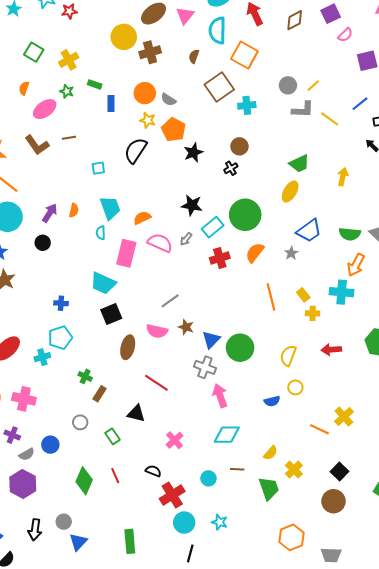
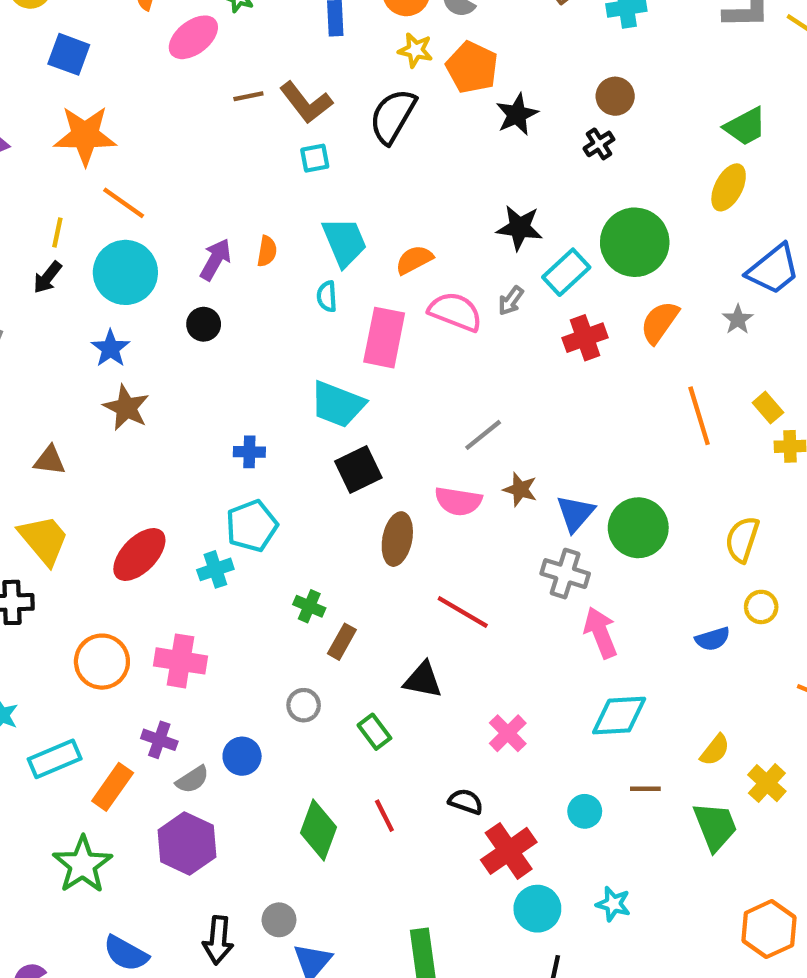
brown L-shape: (37, 145) -> (306, 102), moved

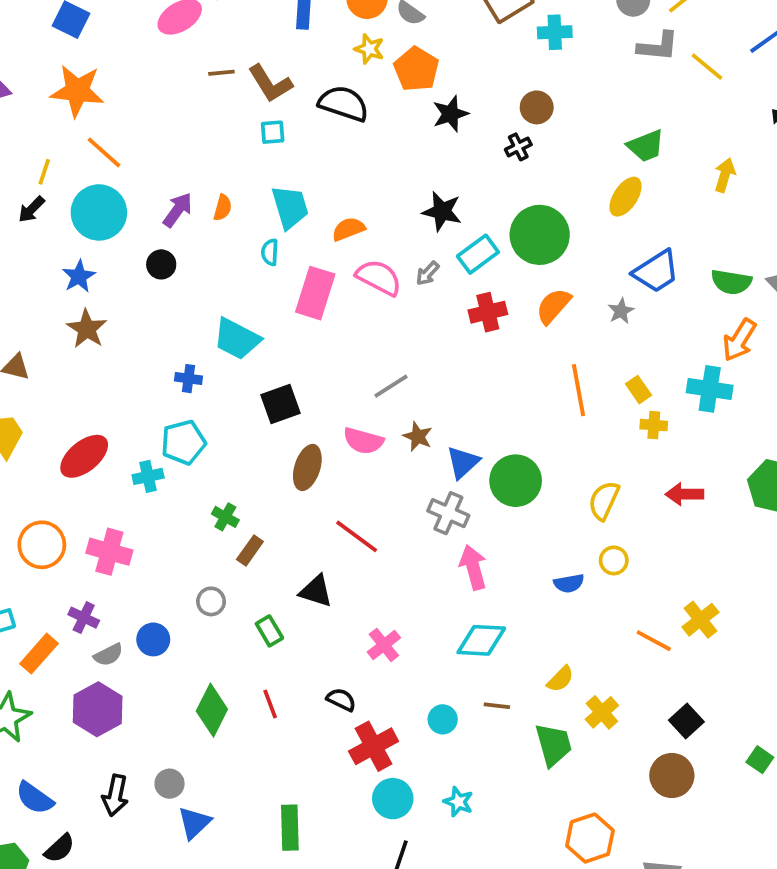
black semicircle: (393, 116) -> (344, 103), turned 72
cyan trapezoid: (338, 404) -> (237, 339), moved

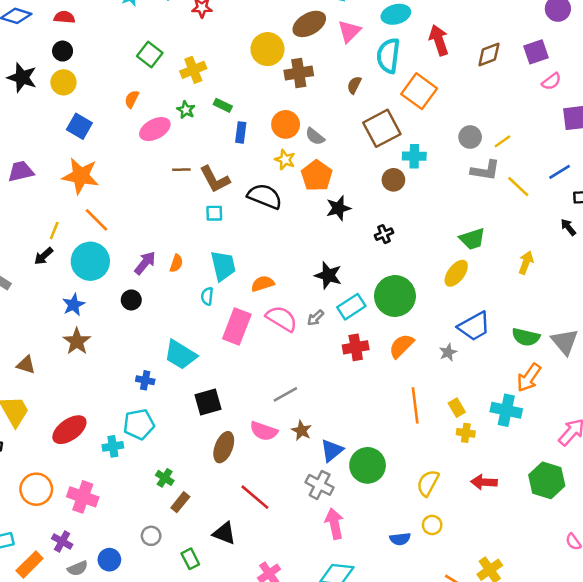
brown circle: (537, 107) -> (393, 180), moved

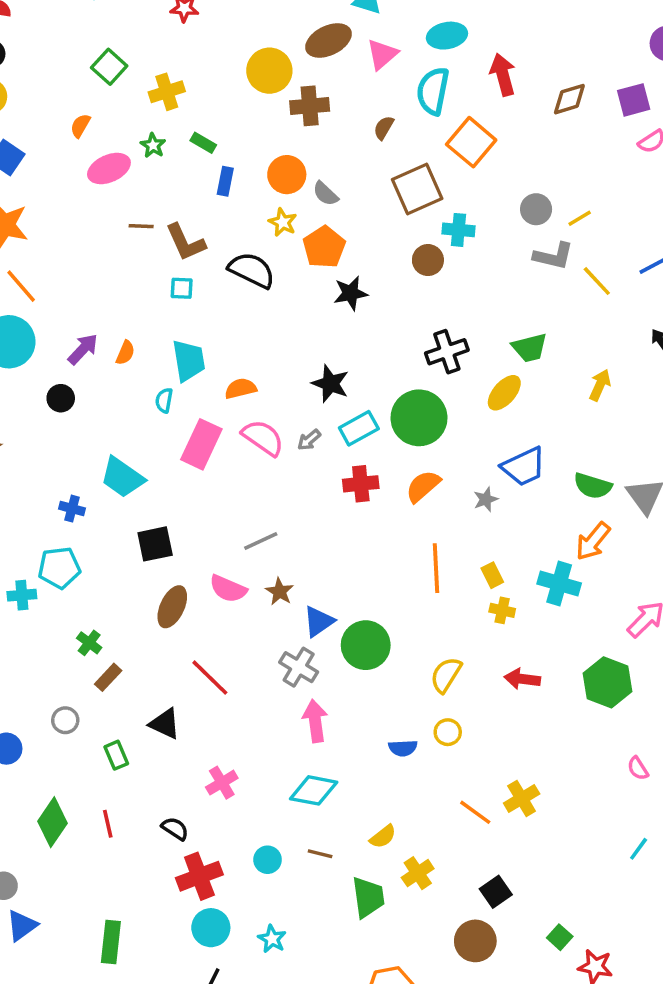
black cross: (384, 234) -> (447, 352), moved, size x1.6

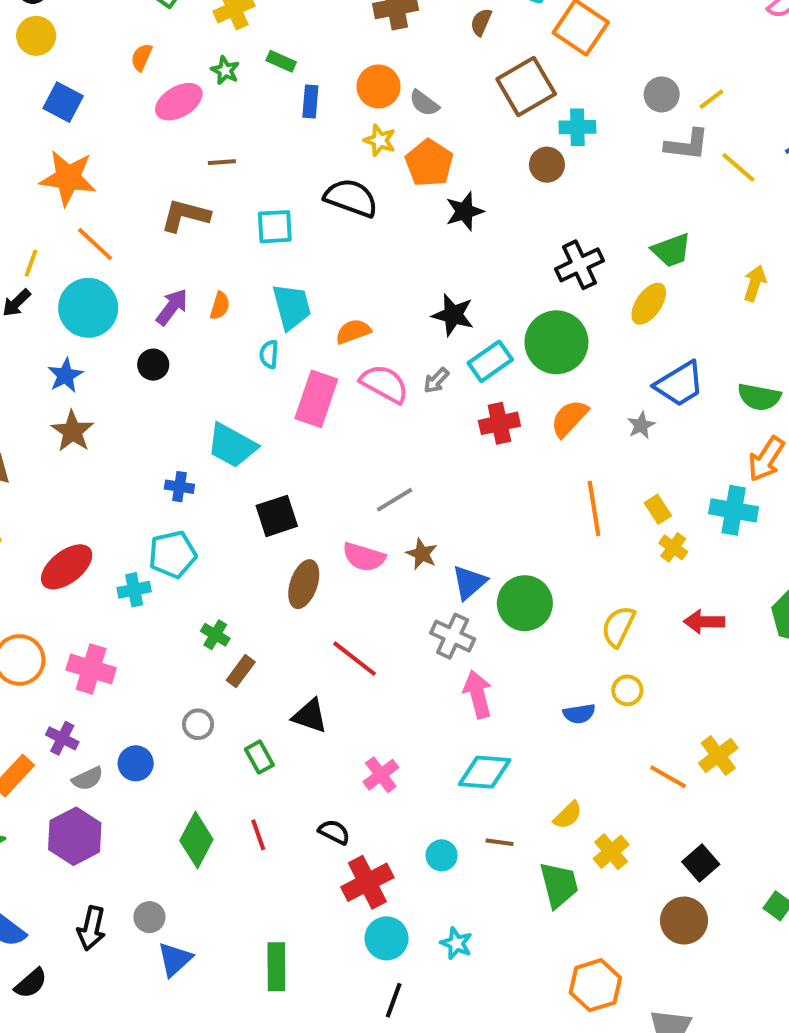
brown L-shape: (186, 242) -> (185, 215), moved, turned 135
cyan square: (182, 288) -> (275, 227), size x1.4
yellow cross: (502, 610) -> (673, 547), turned 30

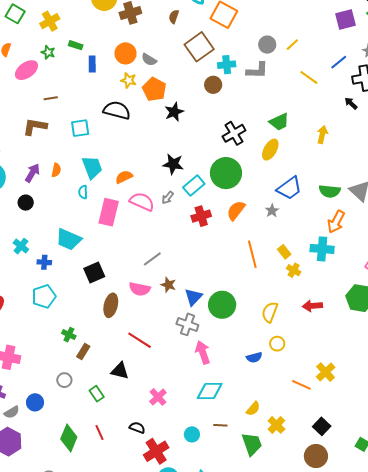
gray L-shape: (687, 145) -> (257, 70), moved
cyan cross: (134, 590) -> (21, 246), moved, turned -35

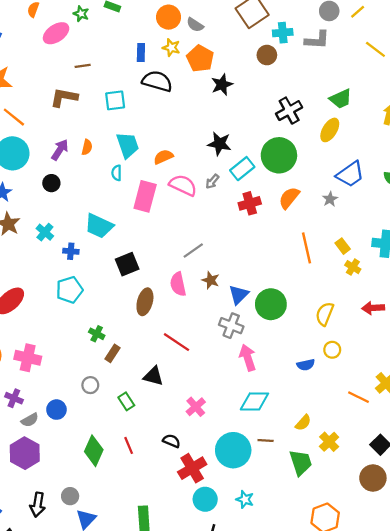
blue rectangle: (92, 64) -> (141, 53), moved
pink semicircle: (140, 289) -> (178, 284), turned 65
cyan circle: (192, 434) -> (233, 450), size x2.0

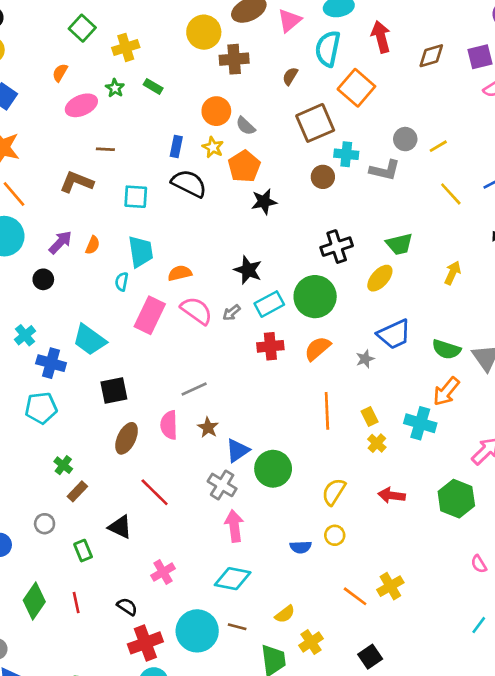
blue cross: (71, 251) -> (51, 363), size x1.5

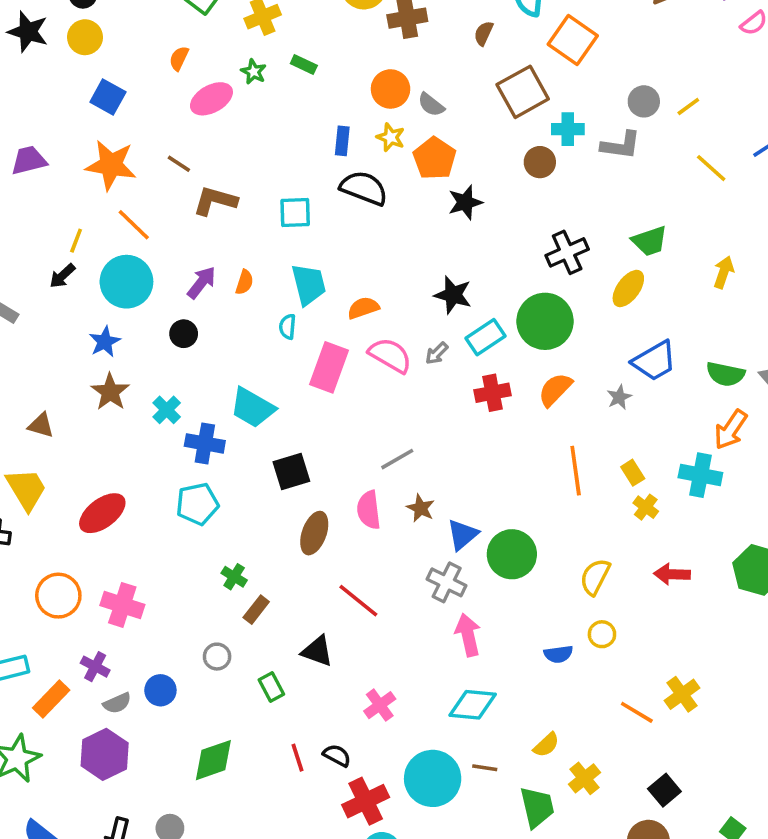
brown line: (105, 149) -> (179, 164), moved, turned 36
green diamond: (34, 601) -> (213, 760), turned 42
red line: (76, 603) -> (297, 758), moved

